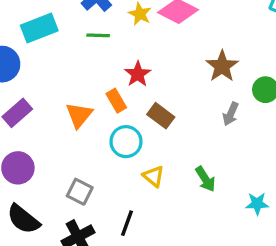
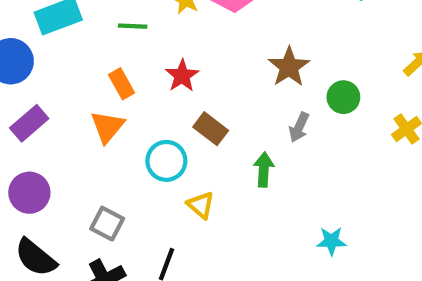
orange rectangle: (116, 101) -> (122, 84), moved
green arrow: (205, 179) -> (264, 170), moved, turned -145

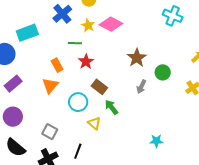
green line: (133, 26) -> (75, 43), moved
green arrow: (264, 170) -> (111, 107), moved, turned -42

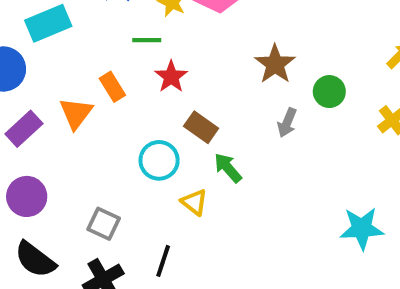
orange triangle: (50, 86) -> (76, 113), moved
cyan star: (156, 141) -> (362, 228), moved, size x1.5

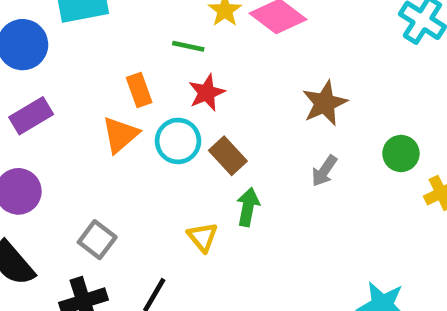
green circle: (329, 92) -> (401, 153), moved
orange triangle: (76, 113) -> (120, 135), moved
cyan circle: (159, 160) -> (178, 141), moved
green arrow: (228, 168) -> (248, 207), turned 40

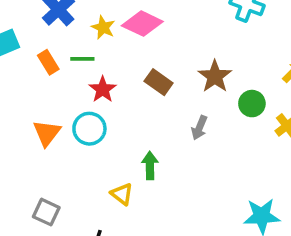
orange rectangle: (139, 90) -> (48, 62), moved
brown star: (325, 103) -> (215, 76), moved
brown rectangle: (228, 156) -> (159, 82), moved

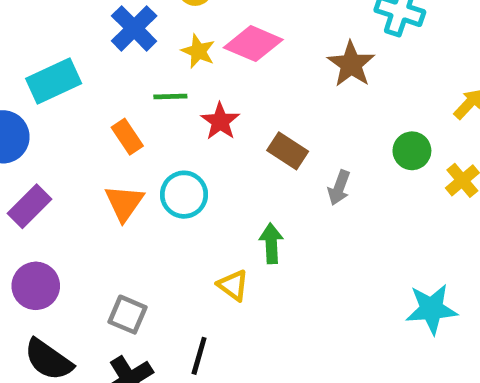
orange rectangle: (48, 62) -> (127, 137), moved
brown star: (215, 76) -> (351, 64), moved
brown rectangle: (159, 82) -> (288, 151), moved
red star: (103, 89) -> (220, 121), moved

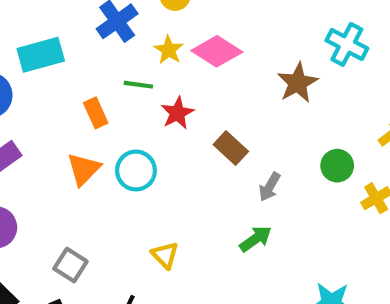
green arrow: (271, 243) -> (256, 239), moved, turned 48

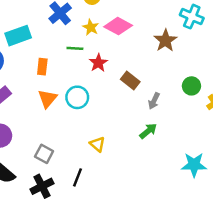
orange rectangle: (96, 113) -> (42, 67), moved, turned 35

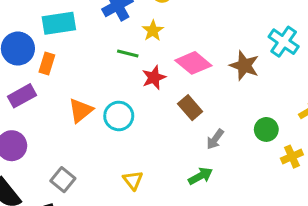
pink diamond: (118, 26) -> (193, 63), moved
brown star: (165, 41) -> (244, 66), turned -30
orange rectangle: (42, 67) -> (47, 64), moved

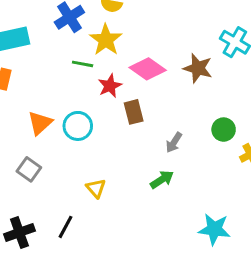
yellow star: (153, 31) -> (106, 40), size x1.5
brown rectangle: (190, 108) -> (134, 112), moved, turned 30
gray square: (63, 180) -> (29, 169), moved

